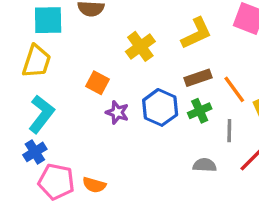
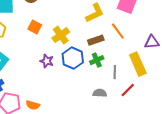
yellow cross: (140, 46) -> (61, 35), moved
orange square: (97, 83) -> (35, 27), moved
orange line: (234, 89) -> (118, 31), moved

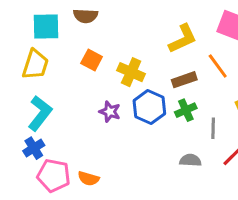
yellow cross: (61, 35) -> (131, 72), turned -30

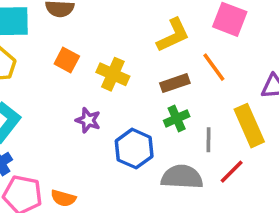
blue hexagon: (149, 107) -> (134, 149), moved
gray semicircle: (190, 160) -> (182, 177), size x1.6

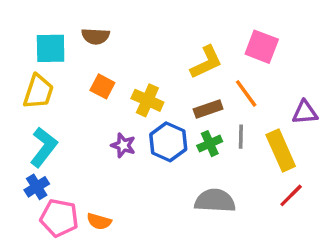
gray line: (209, 140) -> (241, 137), moved
blue hexagon: (134, 149) -> (168, 142), moved
red line: (232, 172) -> (291, 195), moved

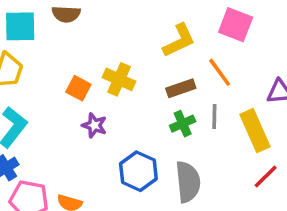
orange square: (102, 86) -> (78, 88), moved
blue hexagon: (168, 142) -> (138, 171), moved
gray semicircle: (215, 201) -> (188, 182), turned 81

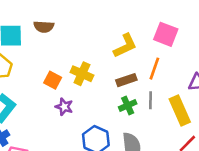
orange line: (220, 72) -> (154, 69), turned 55

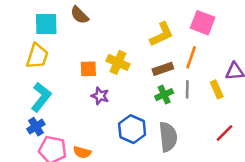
brown semicircle: (44, 27) -> (80, 15), turned 42
orange square: (53, 80) -> (88, 69), turned -30
yellow rectangle: (180, 111) -> (217, 89), moved, size x0.6

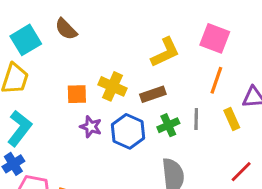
cyan square: (46, 24) -> (26, 40), turned -30
orange line: (191, 57) -> (216, 80), moved
brown rectangle: (163, 69) -> (153, 94), moved
blue hexagon: (132, 129) -> (128, 131), moved

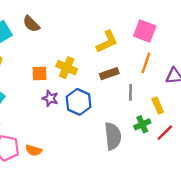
brown rectangle: (153, 94) -> (109, 74), moved
yellow rectangle: (232, 119) -> (158, 105), moved
green cross: (168, 125) -> (142, 124), moved

